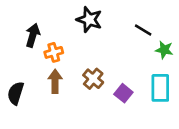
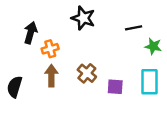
black line: (143, 30) -> (134, 28), turned -42
purple square: (123, 93) -> (115, 87), turned -35

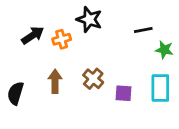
black arrow: (31, 33) -> (33, 35), turned 40
orange cross: (50, 49) -> (62, 39), moved

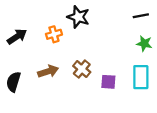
black line: (143, 30) -> (141, 16), moved
black arrow: (33, 35) -> (17, 37), moved
brown arrow: (55, 81) -> (48, 71), turned 72

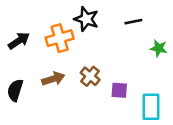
black line: (141, 16) -> (133, 22), moved
orange cross: (54, 34) -> (60, 38), size x1.5
cyan rectangle: (141, 77) -> (151, 107), moved

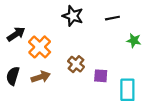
orange cross: (60, 38) -> (40, 47), moved, turned -30
brown arrow: (53, 79) -> (41, 77), moved

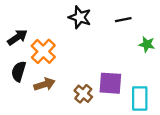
brown cross: (76, 64) -> (83, 94), moved
black semicircle: (13, 76) -> (19, 71), moved
purple square: (101, 76) -> (110, 83), size x1.5

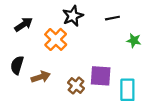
black star: (80, 17) -> (73, 16), turned 30
black arrow: (17, 37) -> (24, 24), moved
orange cross: (43, 51) -> (56, 39), moved

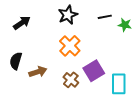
orange cross: (56, 39) -> (70, 46), moved
green star: (134, 41) -> (125, 25), moved
purple square: (101, 76) -> (94, 71), turned -35

